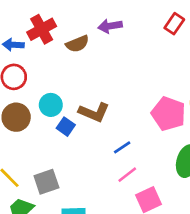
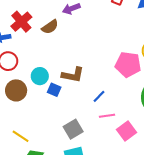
pink line: (127, 175) -> (107, 116), turned 42
gray square: (46, 182) -> (73, 129), moved

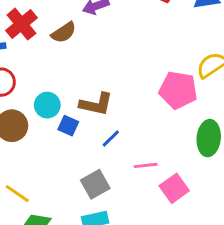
blue line: (99, 96) -> (111, 139), moved

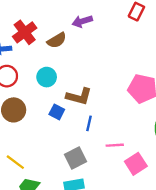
cyan circle: (47, 105) -> (47, 77), moved
blue line: (111, 139) -> (89, 123), turned -35

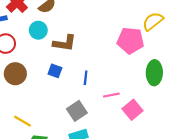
cyan circle: (47, 77) -> (38, 30), moved
brown L-shape: (79, 96) -> (64, 43), moved

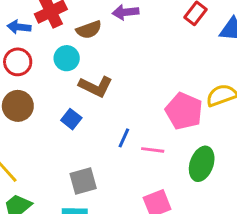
blue line: (86, 78) -> (124, 138), moved
pink line: (111, 95) -> (153, 150), moved

